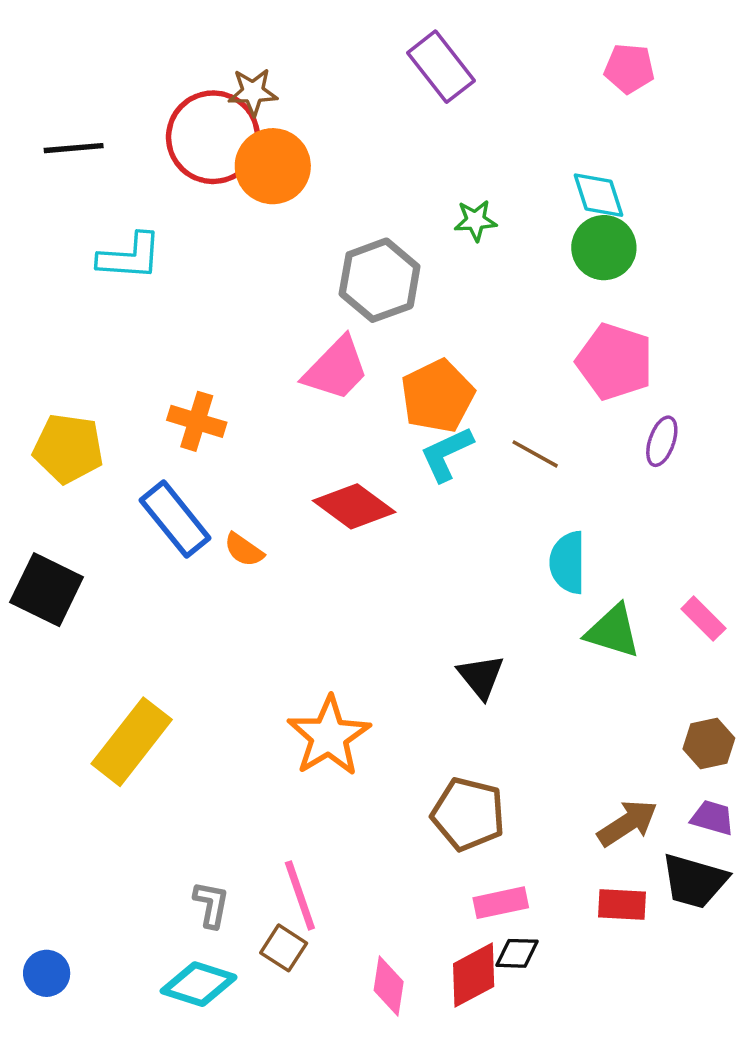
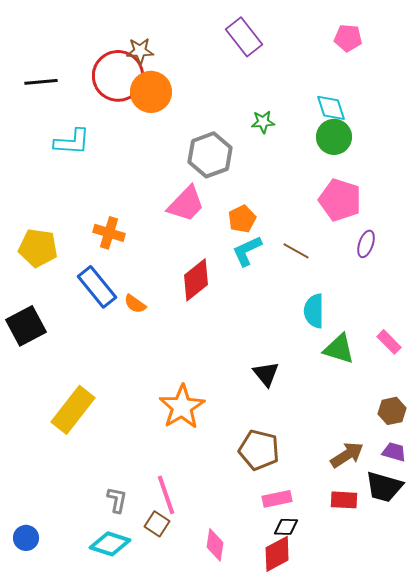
orange pentagon: (437, 396) -> (242, 219), size x0.7
red diamond: (354, 506) -> (196, 280), turned -75
black square: (47, 590) -> (26, 326), turned 36
red diamond: (474, 975) -> (277, 554), moved

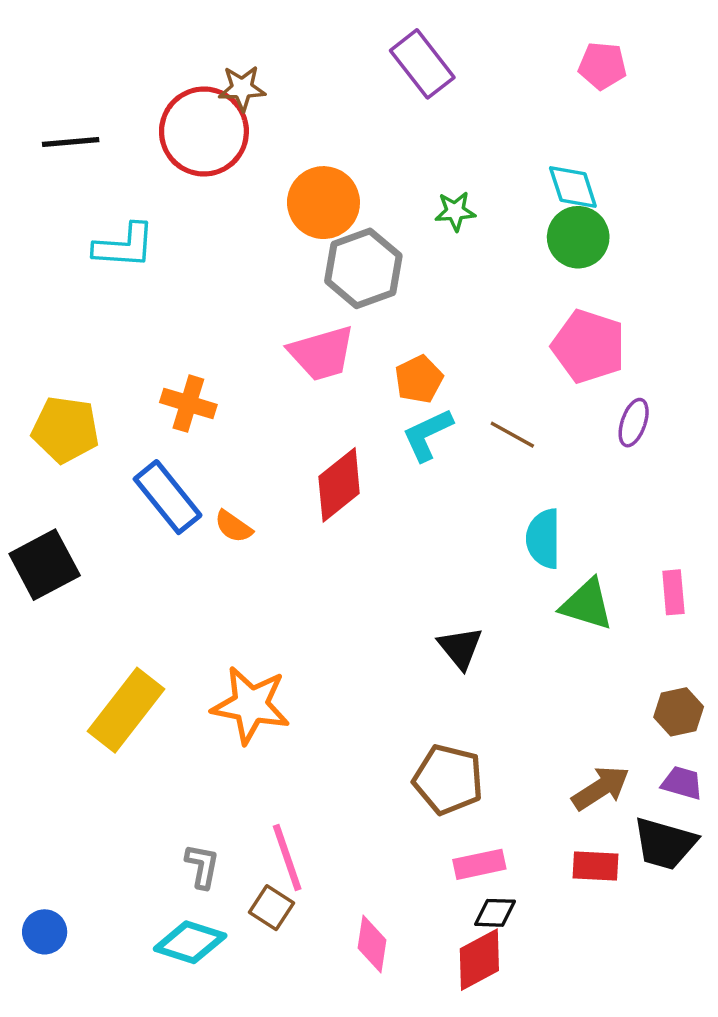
orange circle: (151, 92) -> (323, 203), moved
pink trapezoid: (186, 204) -> (322, 353), turned 30
pink rectangle: (389, 342) -> (673, 592), turned 40
orange star: (182, 407) -> (251, 705), moved, turned -30

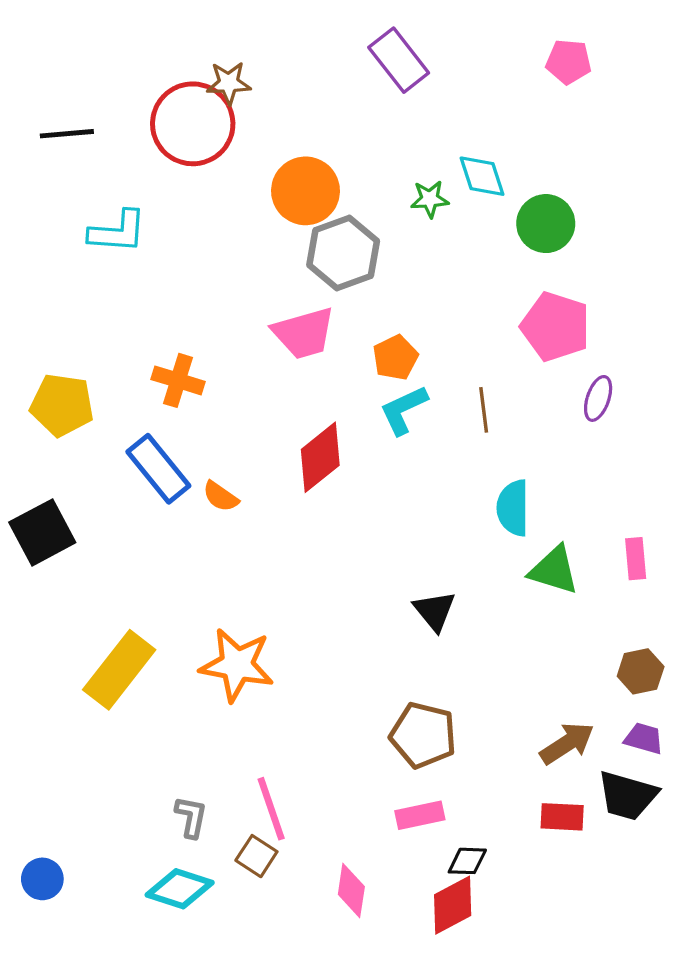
cyan diamond: (573, 187) -> (482, 176), moved
brown line: (512, 435) -> (484, 410), turned 54
pink rectangle: (479, 864) -> (420, 815), moved

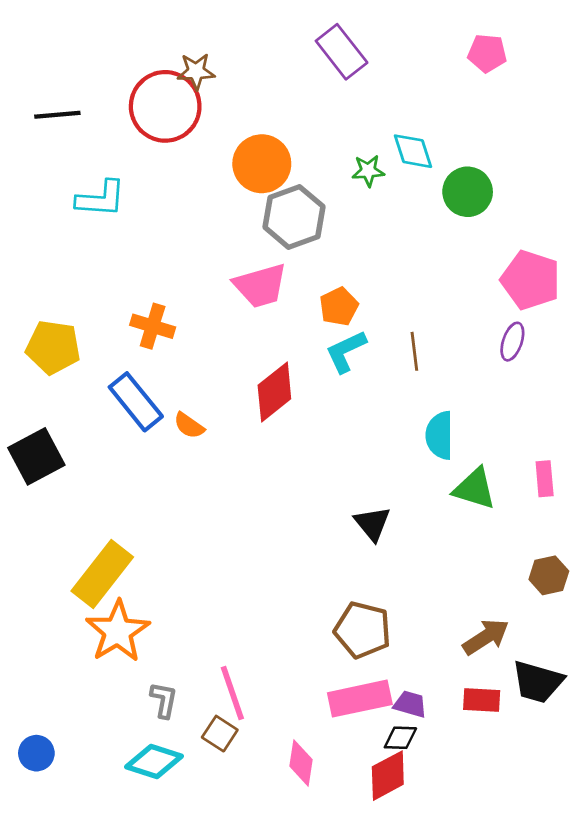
pink pentagon: (556, 327) -> (531, 280), moved
orange star: (237, 665) -> (118, 631), moved, turned 30
purple trapezoid: (644, 738) -> (410, 704), moved
pink rectangle: (420, 815) -> (360, 699), size x1.5

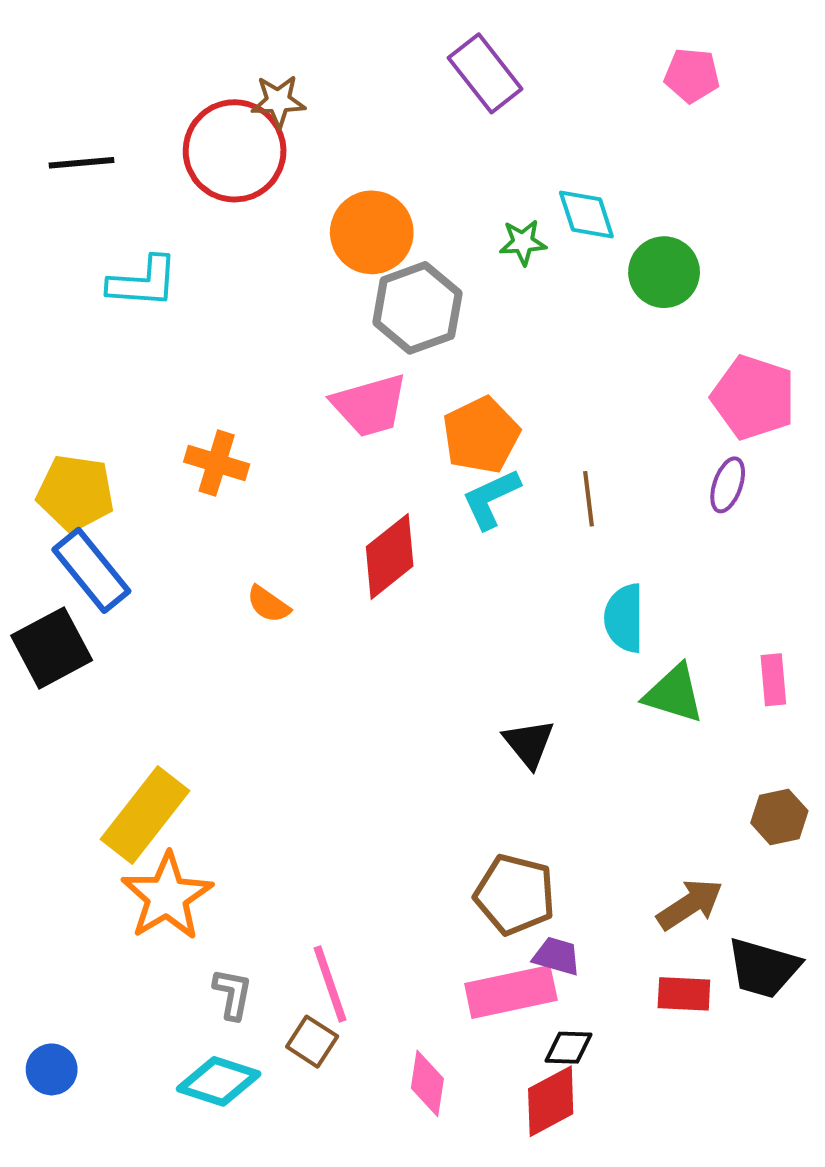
orange pentagon: (339, 307) -> (481, 435), size x1.4
blue rectangle: (136, 402) -> (91, 570), moved
purple trapezoid: (410, 704) -> (557, 956), moved

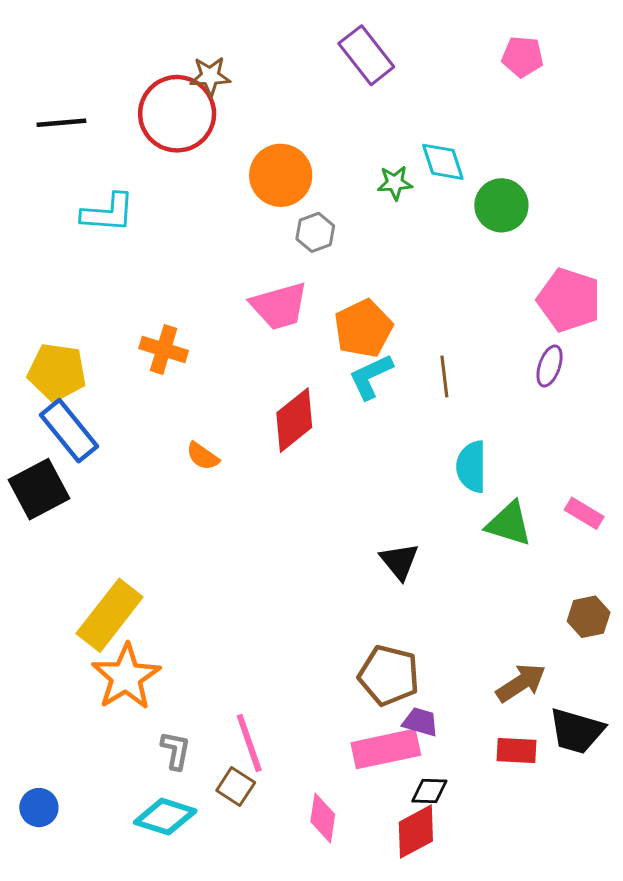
gray hexagon: (417, 308) -> (315, 232), size x0.6
pink rectangle: (773, 680) -> (584, 513), turned -54

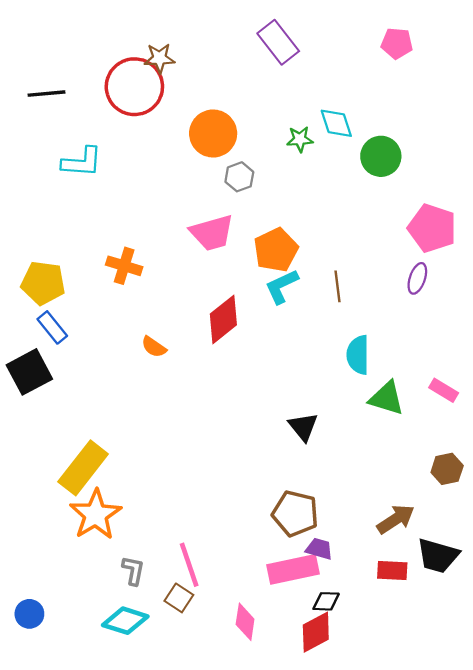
blue rectangle: (69, 431) -> (52, 327), size x0.7

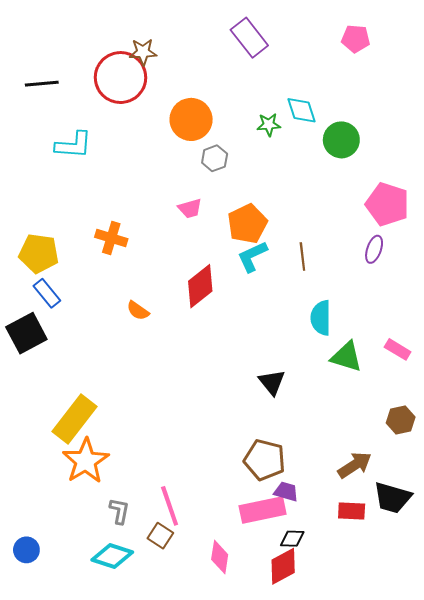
pink trapezoid: (212, 233) -> (190, 208), size x0.6

